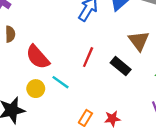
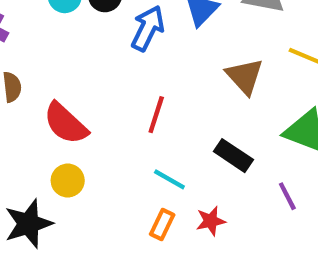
black rectangle: (121, 66) -> (233, 156), moved
cyan line: (61, 82) -> (169, 179), moved

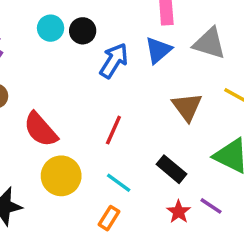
yellow circle: (68, 181) -> (61, 176), moved, size x1.5
purple line: (287, 196) -> (211, 206), turned -35
red star: (211, 221) -> (179, 212), moved, turned -30

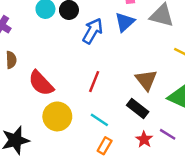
brown triangle: (187, 107) -> (146, 80), moved
orange rectangle: (109, 218) -> (105, 146), moved

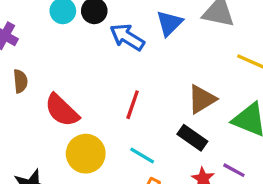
blue arrow: (93, 31) -> (127, 37), turned -85
brown triangle: (146, 80) -> (202, 99), turned 40

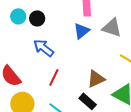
blue arrow: (127, 37) -> (44, 48), moved

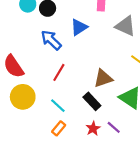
blue triangle: (82, 31) -> (79, 27), moved

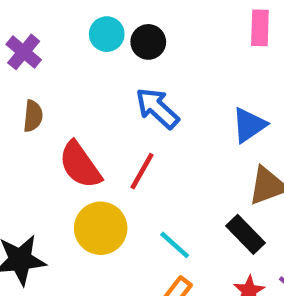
blue triangle: (79, 27) -> (249, 125), moved
red line: (59, 72) -> (142, 171), moved

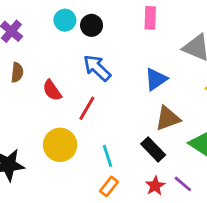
pink rectangle: (260, 28) -> (150, 18), moved
red semicircle: (80, 165) -> (52, 90), moved, size x0.7
cyan line: (175, 245) -> (108, 156), turned 30

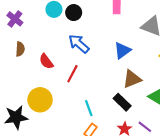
yellow circle: (60, 145) -> (40, 100), moved

